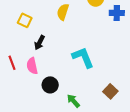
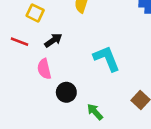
black arrow: (40, 43) -> (53, 40), turned -152
red line: (12, 63) -> (20, 42), moved, turned -48

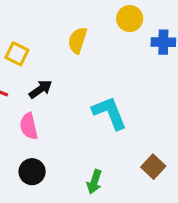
black circle: (66, 92) -> (32, 172), moved
green arrow: (95, 112) -> (94, 182), turned -120

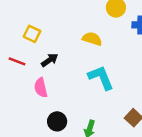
yellow semicircle: (78, 40) -> (92, 39), moved, turned 90
black circle: (32, 172) -> (57, 121), moved

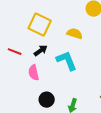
yellow square: (32, 34) -> (40, 25), moved, size x1.6
cyan L-shape: (101, 78) -> (67, 61), moved

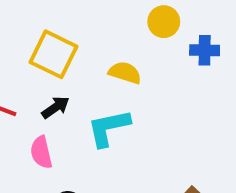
cyan L-shape: (67, 61) -> (109, 128), turned -80

